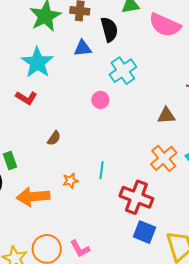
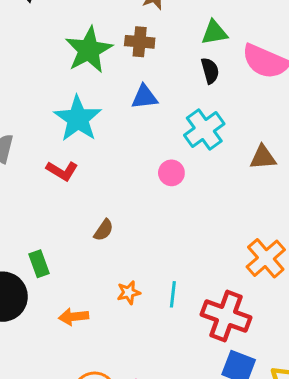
black semicircle: (109, 29) -> (210, 71), moved, size x0.7
brown triangle: (166, 115) -> (263, 157), moved
cyan line: (102, 170) -> (173, 294), moved
orange arrow: (33, 197) -> (74, 317), size x0.6

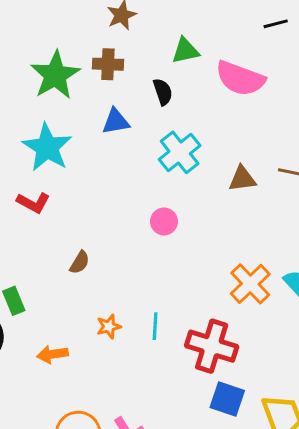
black semicircle: (210, 71) -> (163, 92), moved
pink circle: (171, 173) -> (164, 221), moved

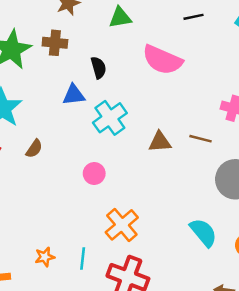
green triangle: (185, 51) -> (120, 17), moved
blue triangle: (116, 121) -> (74, 95), moved
brown semicircle: (80, 262) -> (34, 149), moved
orange cross: (250, 284) -> (122, 225), moved

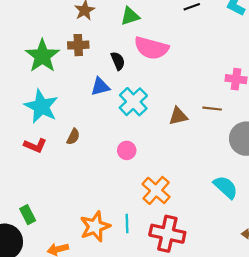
pink semicircle: (162, 60) -> (151, 48), moved
orange star: (45, 257) -> (95, 226), size x1.8

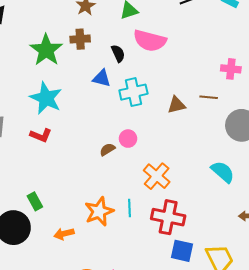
blue triangle: (100, 87) -> (102, 78), turned 30
cyan cross: (133, 102) -> (133, 92), turned 32
brown semicircle: (73, 137) -> (107, 149), moved, turned -147

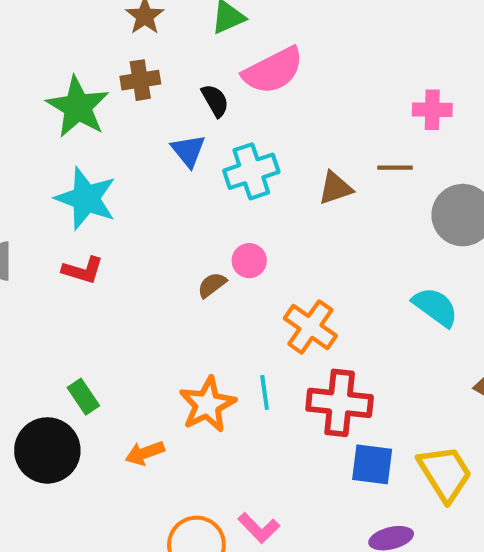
pink semicircle: (150, 41) -> (273, 71), turned -36
blue triangle: (102, 78) -> (188, 151), turned 42

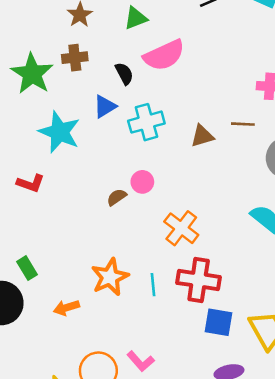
blue triangle: (188, 151) -> (105, 106), turned 35
cyan star: (86, 198) -> (59, 132), moved
cyan line: (265, 392) -> (153, 285), moved

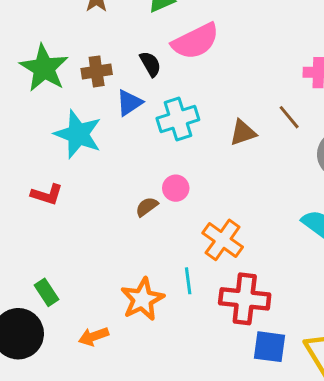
brown cross: (75, 58) -> (97, 71), moved
brown line: (243, 124) -> (289, 117), turned 50
cyan line: (153, 285) -> (188, 281), moved

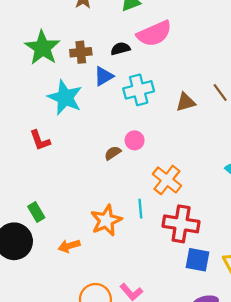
black semicircle: (150, 64) -> (120, 49), turned -78
red L-shape: (47, 194) -> (40, 140), turned 50

